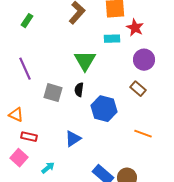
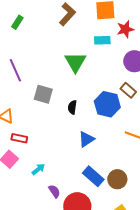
red star: (135, 28) -> (125, 29), turned 30
black semicircle: (79, 90) -> (72, 107), moved
blue hexagon: (104, 109) -> (107, 104), moved
blue triangle: (73, 139) -> (86, 139), moved

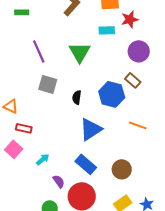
green rectangle: (17, 22) -> (22, 12), turned 56
purple line: (15, 70) -> (39, 51), moved
blue triangle: (86, 139) -> (91, 129), size x1.4
blue rectangle: (93, 176) -> (86, 164), moved

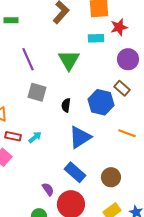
cyan arrow: (43, 159) -> (35, 137), moved

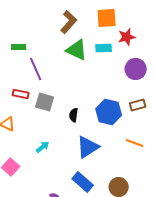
green rectangle: (11, 20) -> (19, 47), moved
green triangle: (69, 60) -> (77, 50), moved, turned -35
brown rectangle: (122, 88) -> (138, 105), moved, turned -56
red rectangle: (13, 136) -> (21, 94), moved

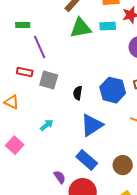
green triangle: (77, 50) -> (81, 28), turned -35

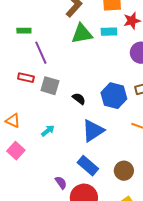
black semicircle: (78, 93) -> (79, 99), turned 120
orange triangle: (12, 102) -> (13, 121), moved

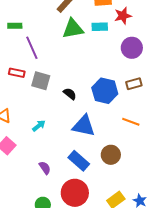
blue triangle: (93, 131) -> (84, 126), turned 45
brown circle: (124, 171) -> (111, 155), moved
purple semicircle: (61, 183) -> (45, 168), moved

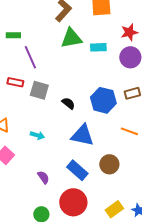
red star: (123, 16) -> (129, 32), moved
cyan rectangle: (100, 27) -> (98, 47), moved
cyan arrow: (39, 126) -> (37, 135), turned 56

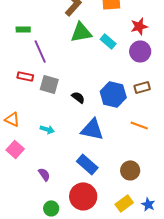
cyan rectangle: (98, 47) -> (108, 41), turned 42
brown circle: (109, 164) -> (130, 170), moved
purple semicircle: (43, 177) -> (44, 174), moved

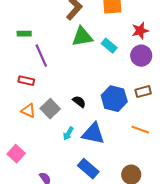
gray square: (49, 84) -> (50, 109), moved, turned 30
orange triangle: (12, 119) -> (28, 111), moved
cyan arrow: (47, 129) -> (68, 134), moved, turned 104

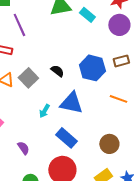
cyan arrow: (68, 134) -> (44, 111), moved

